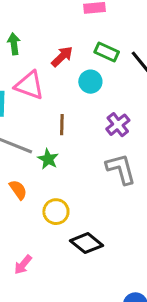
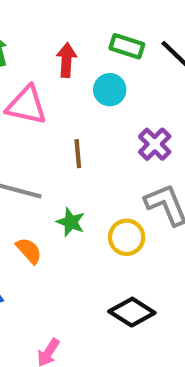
red arrow: (62, 56) -> (66, 60), turned -35
green star: (48, 159) -> (71, 222), moved
yellow circle: (56, 212) -> (127, 237), moved

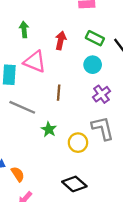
cyan circle: (110, 90) -> (93, 65), moved
orange semicircle: (29, 251) -> (18, 174), moved

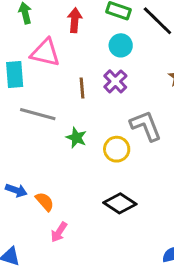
purple cross: (102, 94) -> (115, 81), moved

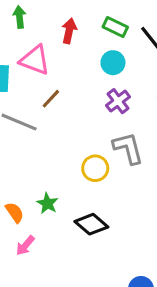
purple cross: (115, 81) -> (118, 101), moved
brown line: (82, 88) -> (51, 99), moved, turned 40
green star: (76, 138) -> (47, 203), moved

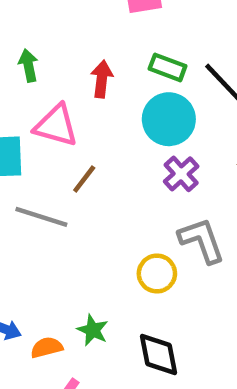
cyan circle: (113, 63) -> (169, 119), size x1.5
orange semicircle: (15, 212) -> (47, 347), turned -65
black diamond: (91, 224) -> (159, 354), turned 44

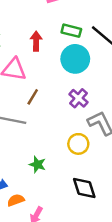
purple cross: (181, 174) -> (78, 98), moved
green star: (93, 330) -> (37, 165), moved
orange semicircle: (47, 347) -> (16, 200), moved

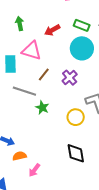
red arrow: (36, 41) -> (52, 30), turned -126
purple cross: (78, 98) -> (70, 78), moved
green star: (37, 165) -> (42, 108), moved

